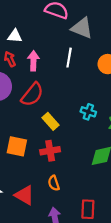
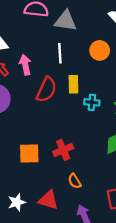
red semicircle: (32, 94) -> (46, 90), moved
yellow rectangle: (50, 121) -> (73, 84), moved, turned 54

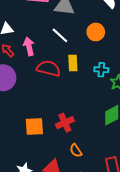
white line: (60, 53) -> (60, 35), turned -42
red semicircle: (46, 90) -> (49, 68), turned -100
cyan cross: (92, 102) -> (101, 70), moved

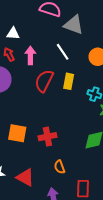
red semicircle: (49, 68) -> (44, 81), turned -90
orange semicircle: (76, 151) -> (60, 167), moved

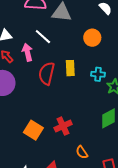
white line: (63, 52) -> (43, 37), moved
orange square: (17, 133) -> (33, 130), turned 36

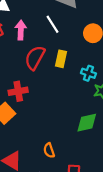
white line: (43, 37) -> (53, 24), moved
red cross: (63, 126) -> (18, 91), moved

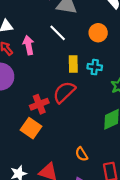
red semicircle: (35, 58) -> (64, 92), moved, turned 30
cyan cross: (88, 73) -> (95, 67), moved

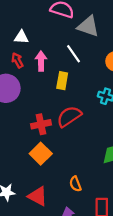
yellow rectangle: (73, 64) -> (62, 81), moved
orange square: (31, 128) -> (41, 154), moved

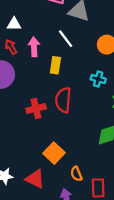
red semicircle: (69, 116) -> (63, 100), turned -50
orange square: (41, 154) -> (54, 153), moved
orange semicircle: (75, 184) -> (76, 174), moved

